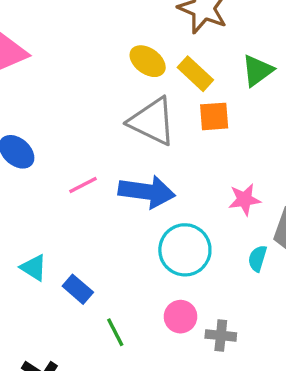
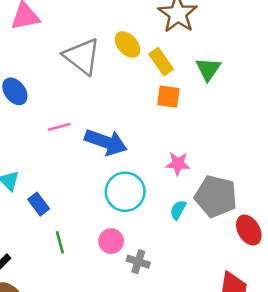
green triangle: (257, 70) -> (208, 69), turned -32
gray triangle: (152, 121) -> (82, 56), moved

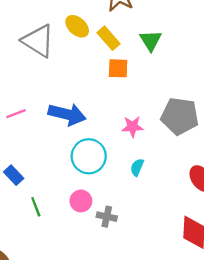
pink line: (59, 127) -> (16, 114), moved
gray pentagon: (216, 196) -> (180, 116), moved

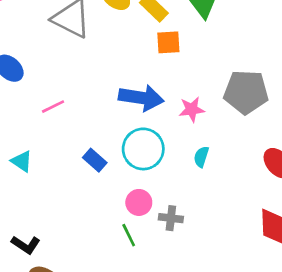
blue arrow: (67, 114) -> (141, 98), moved
blue rectangle: (14, 175) -> (95, 160), moved
green line: (36, 207) -> (129, 235), moved

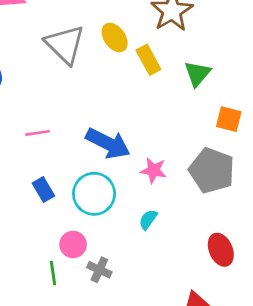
orange square: (168, 42) -> (229, 119), moved
pink line: (53, 107) -> (38, 133), moved

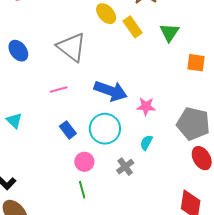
gray triangle: (65, 44) -> (72, 47), moved
gray pentagon: (212, 170) -> (193, 124), moved
pink circle: (73, 244) -> (84, 162), moved
gray cross: (99, 270) -> (125, 167), moved, turned 36

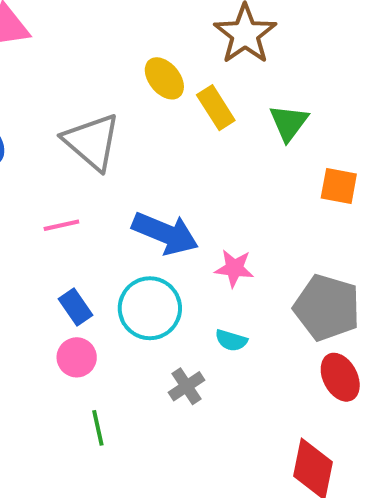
cyan semicircle: (146, 143) -> (231, 340), turned -105
pink circle: (84, 162) -> (77, 357), moved

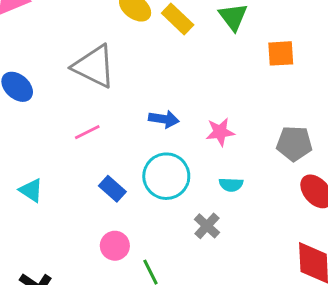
blue arrow: (165, 233) -> (164, 119), size x0.6
gray pentagon: (327, 308) -> (294, 143), size x0.7
pink circle: (77, 357) -> (115, 246), moved

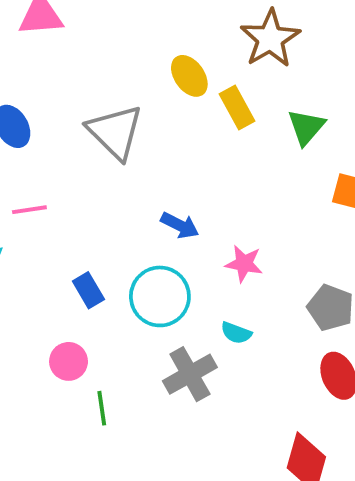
pink line: (87, 132) -> (29, 210), moved
gray cross: (207, 226) -> (190, 374), size x1.5

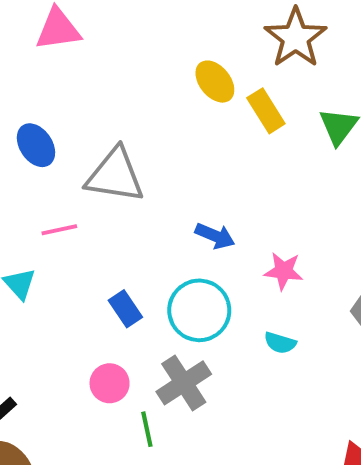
gray triangle: (115, 132) -> (115, 175), moved, turned -32
gray cross: (190, 374) -> (184, 383), moved

